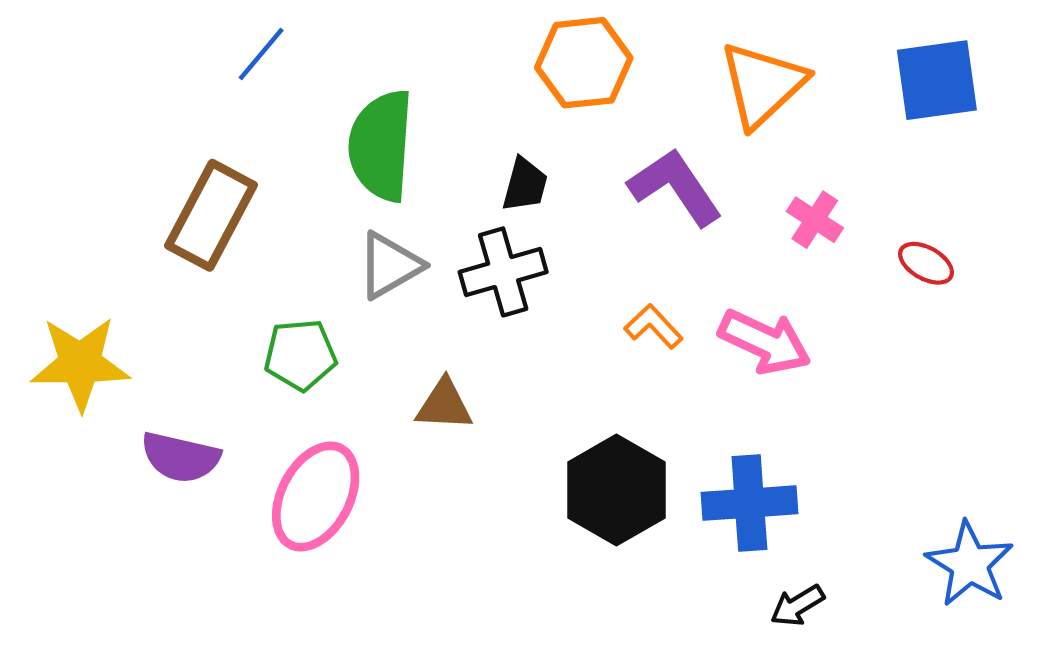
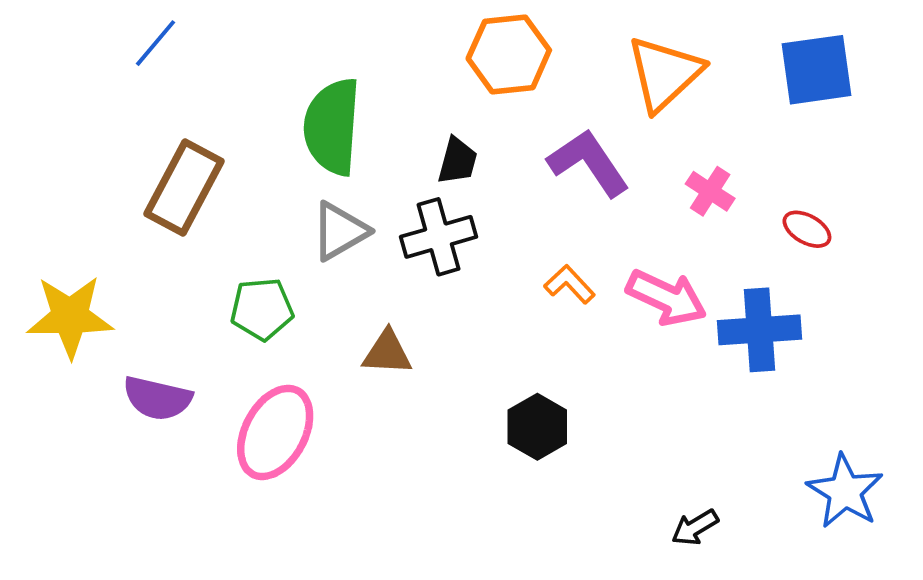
blue line: (261, 54) -> (155, 43), moved
black hexagon: (616, 490) -> (537, 427), size x0.7
blue cross: (749, 503) -> (759, 330), moved

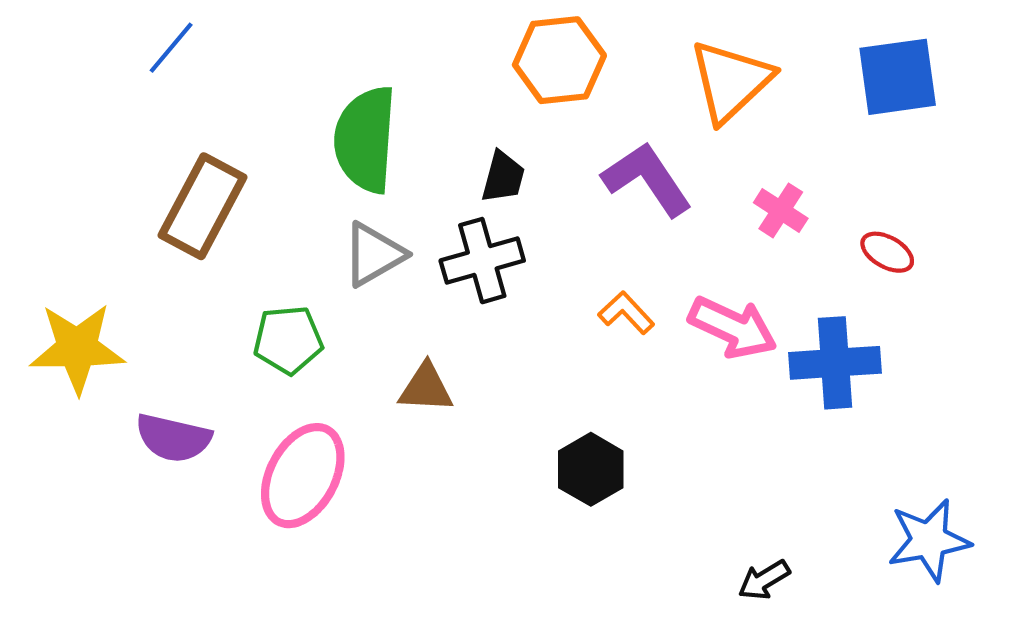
blue star: (845, 491) -> (929, 540), turned 30

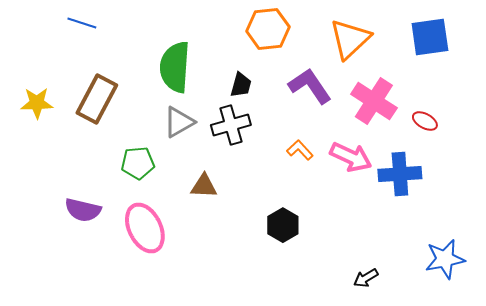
blue line: (171, 48) -> (82, 23), turned 68
pink cross: (781, 210) -> (374, 101), size x1.8
yellow star: (77, 348) -> (37, 103), moved, size x0.7
pink ellipse: (303, 476) -> (145, 228), turned -54

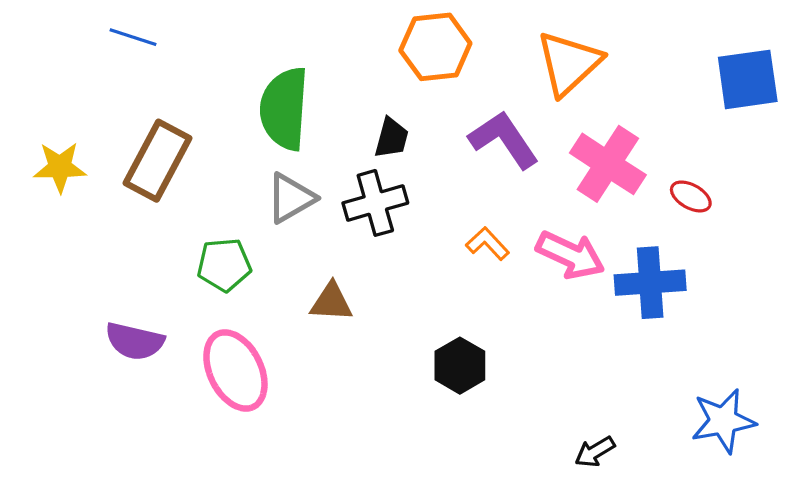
blue square: (430, 37) -> (748, 79), moved

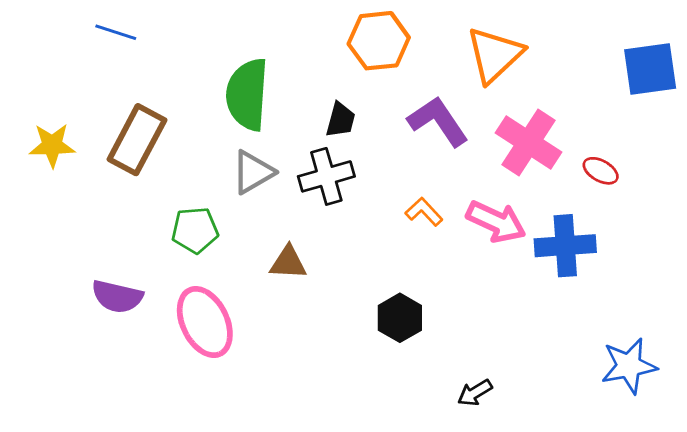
black arrow: (595, 452) -> (475, 393), moved

